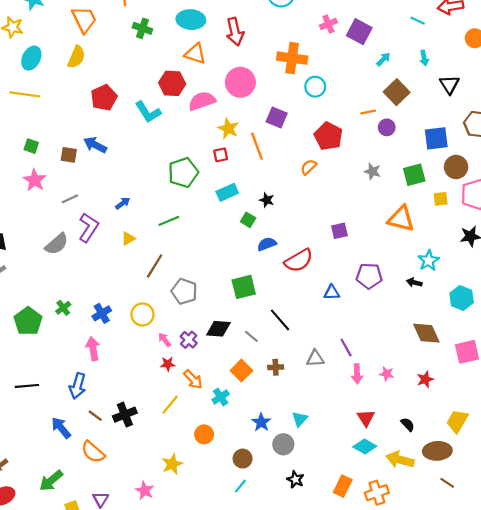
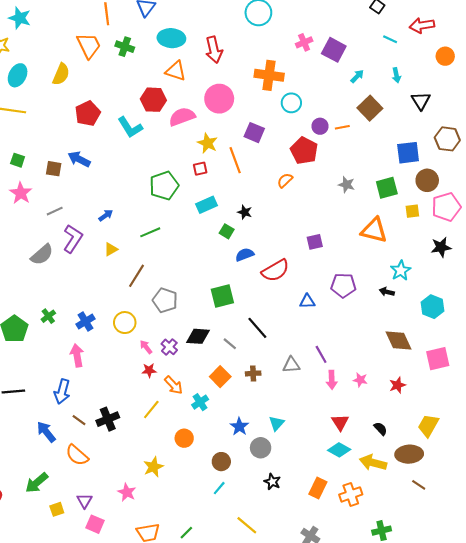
orange trapezoid: (84, 20) -> (89, 46), moved
purple circle: (387, 127) -> (320, 126), moved

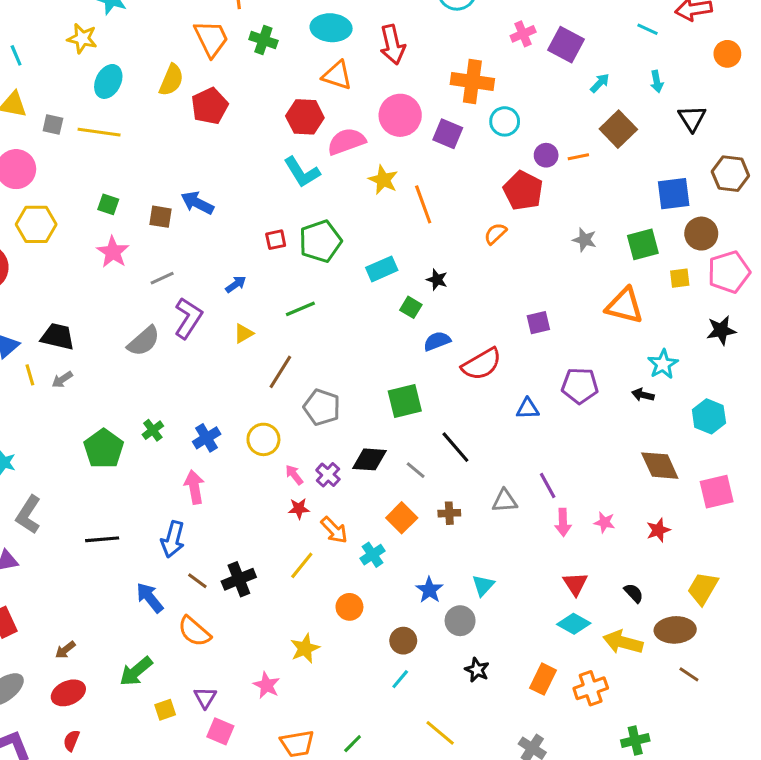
red pentagon: (88, 113) -> (210, 106), moved
cyan L-shape: (130, 127) -> (302, 172), moved
purple square: (254, 133) -> (448, 134), moved
red square: (200, 169) -> (276, 240), moved

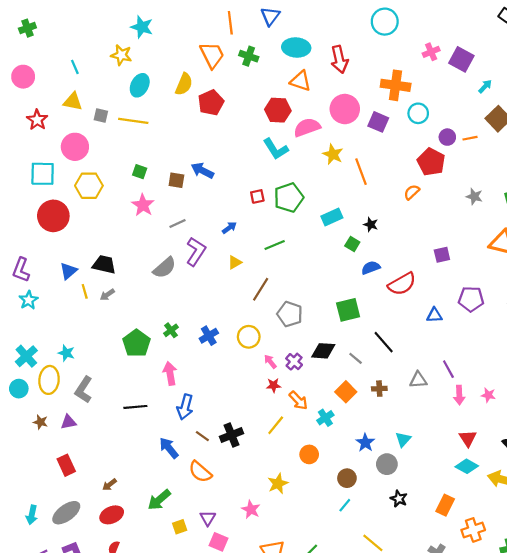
pink arrow: (194, 487) -> (170, 373), moved
orange cross: (591, 688) -> (473, 530), moved

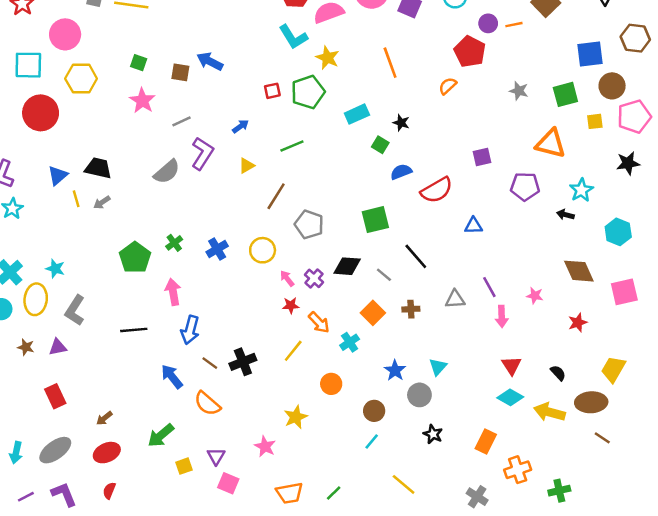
yellow star: (333, 154) -> (328, 58), moved
purple pentagon: (471, 299) -> (525, 186), moved
pink star: (488, 395) -> (535, 296), moved

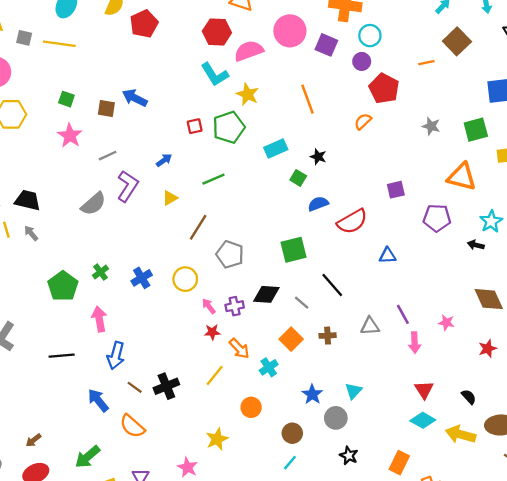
purple circle: (488, 23) -> (362, 61), moved
gray arrow: (102, 202) -> (31, 233), turned 84
purple cross: (314, 278) -> (235, 306), turned 36

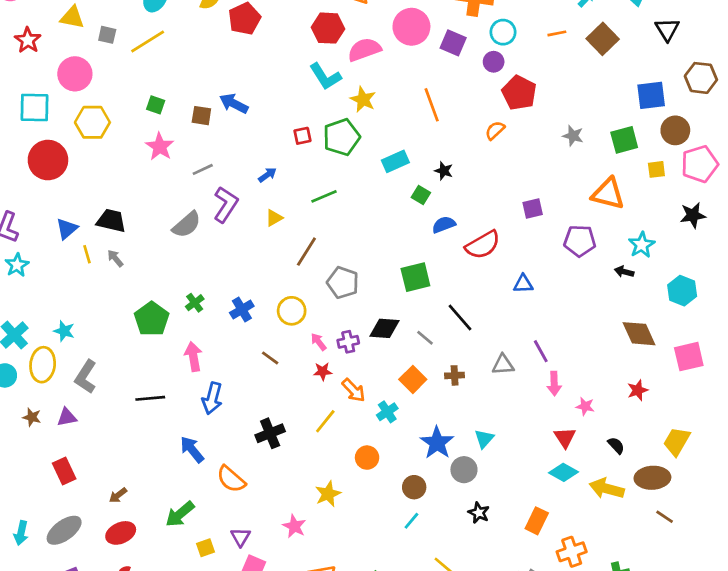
yellow line: (59, 44) -> (148, 42), turned -40
orange line: (426, 63) -> (557, 33), moved
pink star: (446, 323) -> (585, 406), moved
brown line: (135, 387) -> (270, 358), moved
blue star: (312, 394) -> (437, 443), size x1.4

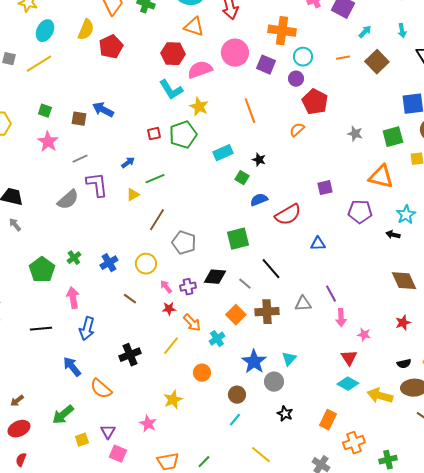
green line: (324, 196) -> (155, 179), moved
purple L-shape: (226, 204) -> (97, 185), turned -40
brown cross: (455, 375) -> (267, 312), size x1.6
black semicircle: (616, 445) -> (404, 364), moved, turned 120

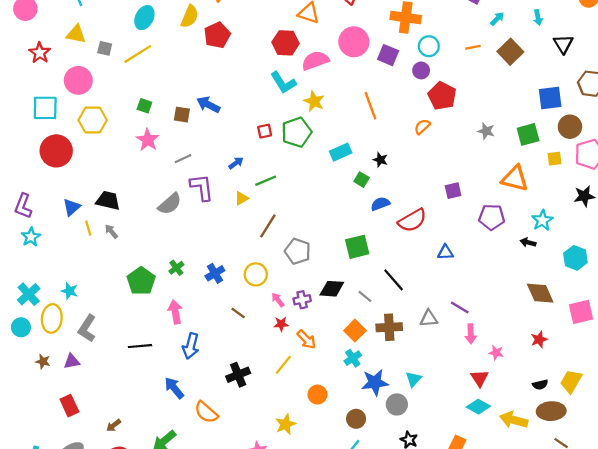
purple line: (331, 294) -> (460, 307), turned -30
cyan cross: (217, 339) -> (353, 358), moved
blue star: (254, 362) -> (375, 382), turned 30

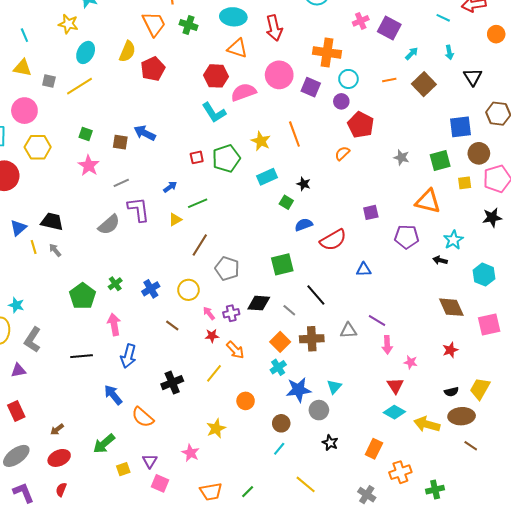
yellow star: (314, 101) -> (261, 141), moved

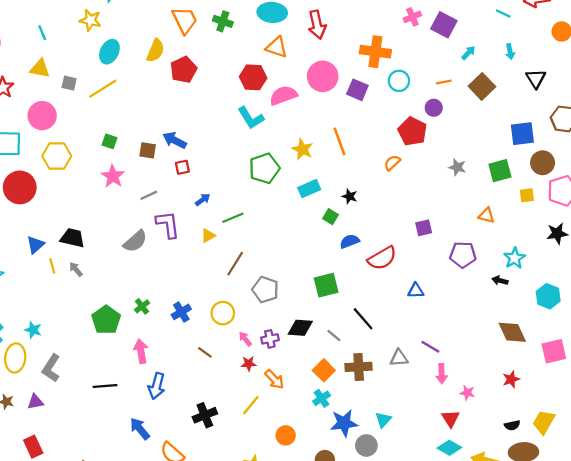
purple circle: (341, 101) -> (434, 108), moved
red square: (197, 157) -> (182, 167), moved
orange triangle: (428, 201) -> (486, 215), size x0.6

